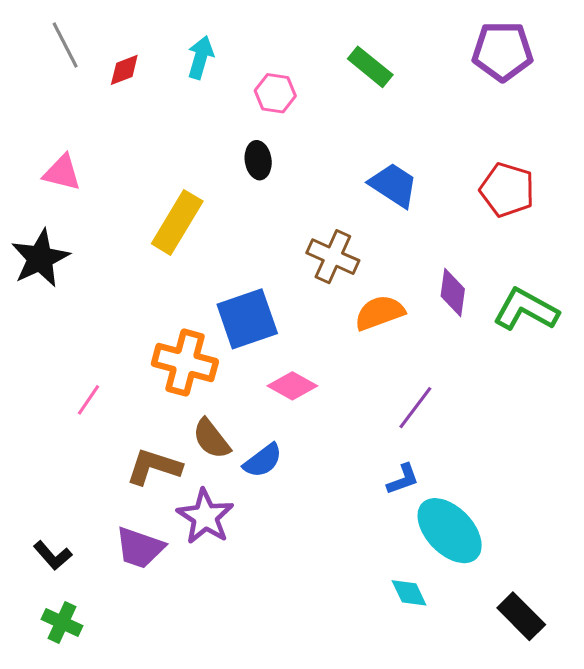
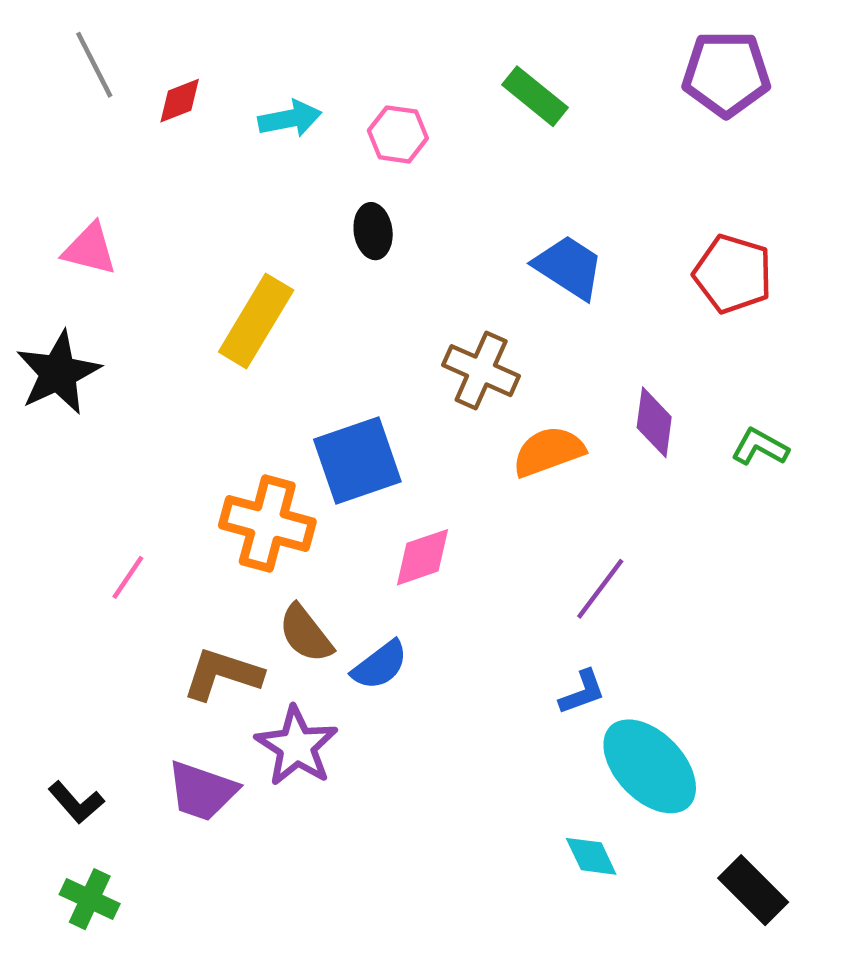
cyan arrow: (201, 57) -> (290, 119), moved, turned 63
green L-shape: (526, 310) -> (760, 447), size x0.6
pink diamond: (292, 386) -> (423, 557), turned -48

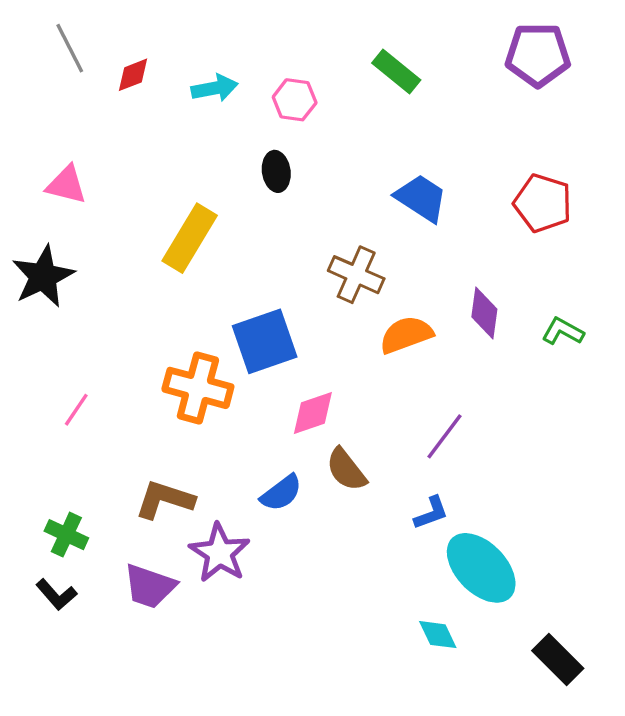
pink line: (128, 577) -> (76, 410), moved
brown semicircle: (306, 634) -> (346, 470), moved
green cross: (90, 899) -> (66, 535), moved

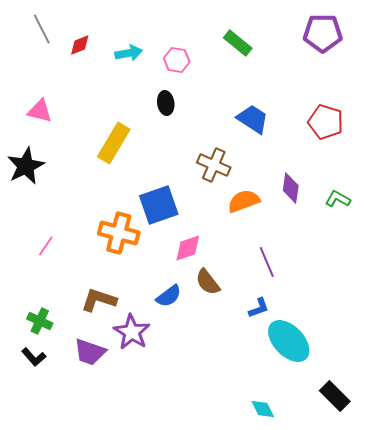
purple line: (444, 436) -> (267, 262), turned -60
cyan diamond: (438, 635) -> (263, 409), moved

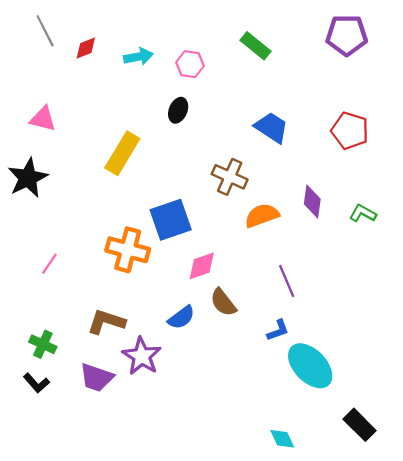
black ellipse: (166, 103) -> (178, 110), turned 30

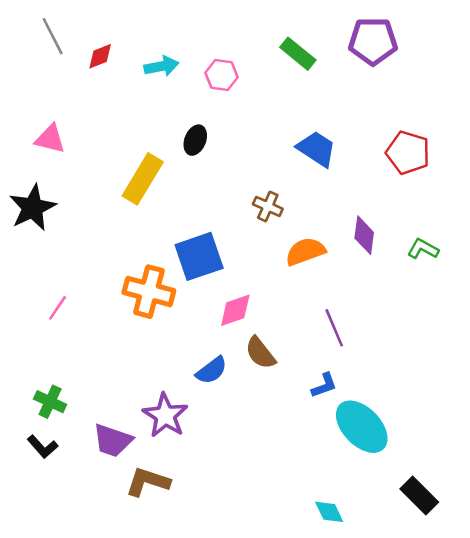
purple pentagon: (347, 35) -> (373, 41), moved
black ellipse: (178, 110) -> (195, 140), moved
brown cross: (230, 177) -> (268, 206), size x0.7
brown L-shape: (106, 322) -> (148, 482), moved

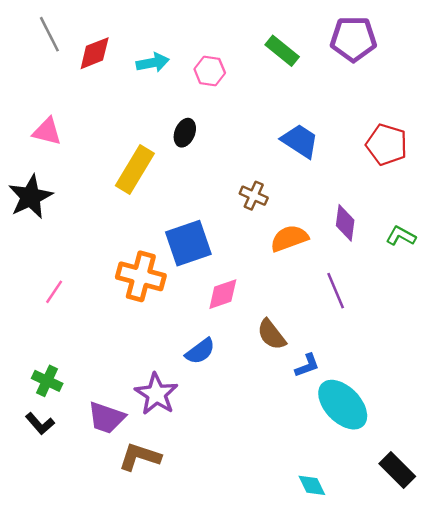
red diamond: (100, 56) -> (95, 53), size x1.4
purple line: (334, 328) -> (336, 291), moved
brown semicircle: (260, 353) -> (271, 335), moved

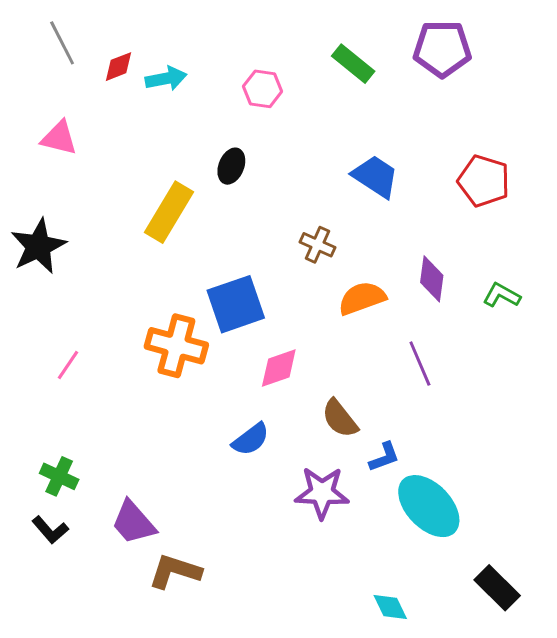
red diamond: (95, 53) -> (119, 67), size x0.7
cyan arrow: (153, 63) -> (166, 78), moved
pink triangle: (47, 132) -> (59, 138), moved
purple star: (156, 394) -> (322, 493), moved, turned -30
purple trapezoid: (106, 418) -> (133, 522), turned 30

